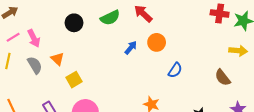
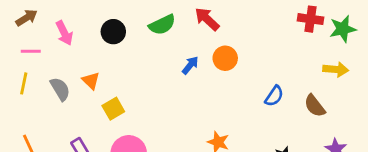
pink line: (13, 37) -> (31, 51), turned 32
pink arrow: (34, 38) -> (64, 33), moved
blue semicircle: (175, 70) -> (274, 96), moved

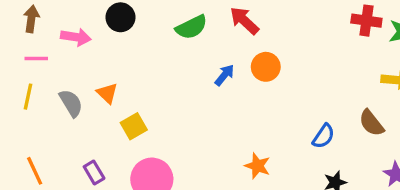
brown arrow: (27, 18) -> (31, 19), turned -50
black circle: (113, 32) -> (120, 17), moved
pink arrow: (64, 33) -> (76, 37), turned -55
blue semicircle: (274, 96) -> (324, 136), moved

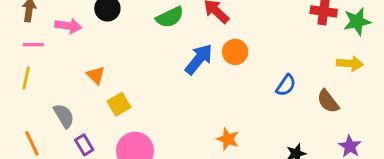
blue arrow: (224, 75) -> (199, 59), size x1.6
gray semicircle: (71, 103) -> (64, 116), moved
blue semicircle: (324, 136) -> (286, 85), moved

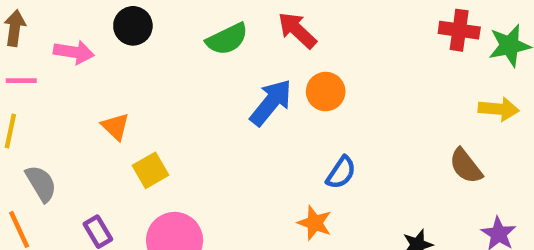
blue semicircle: (286, 85) -> (341, 173), moved
gray semicircle: (64, 116) -> (41, 183), moved

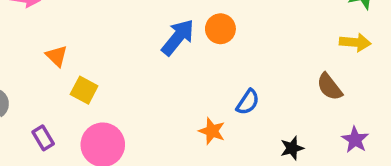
yellow square: (150, 170) -> (84, 90), turned -32
blue semicircle: (341, 173) -> (248, 102), moved

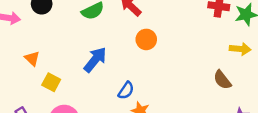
blue arrow: (178, 37) -> (95, 60), moved
blue semicircle: (248, 102) -> (126, 91), moved

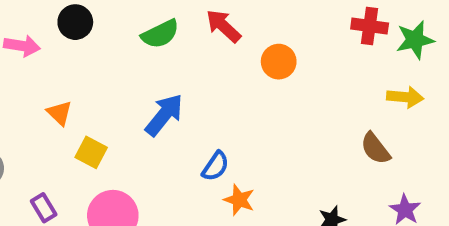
orange circle: (146, 39) -> (279, 62), moved

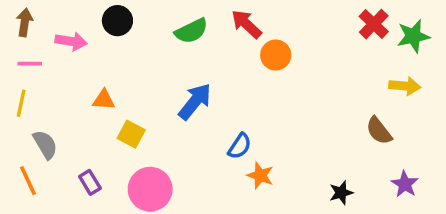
red cross: (370, 26) -> (374, 24), turned 36
orange circle: (279, 62) -> (276, 55), moved
orange triangle: (59, 113) -> (104, 100), turned -40

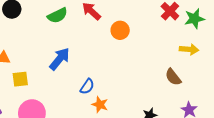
orange circle: (276, 55) -> (120, 30), moved
yellow square: (131, 134) -> (20, 79), turned -35

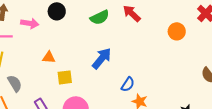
orange circle: (120, 30) -> (177, 31), moved

